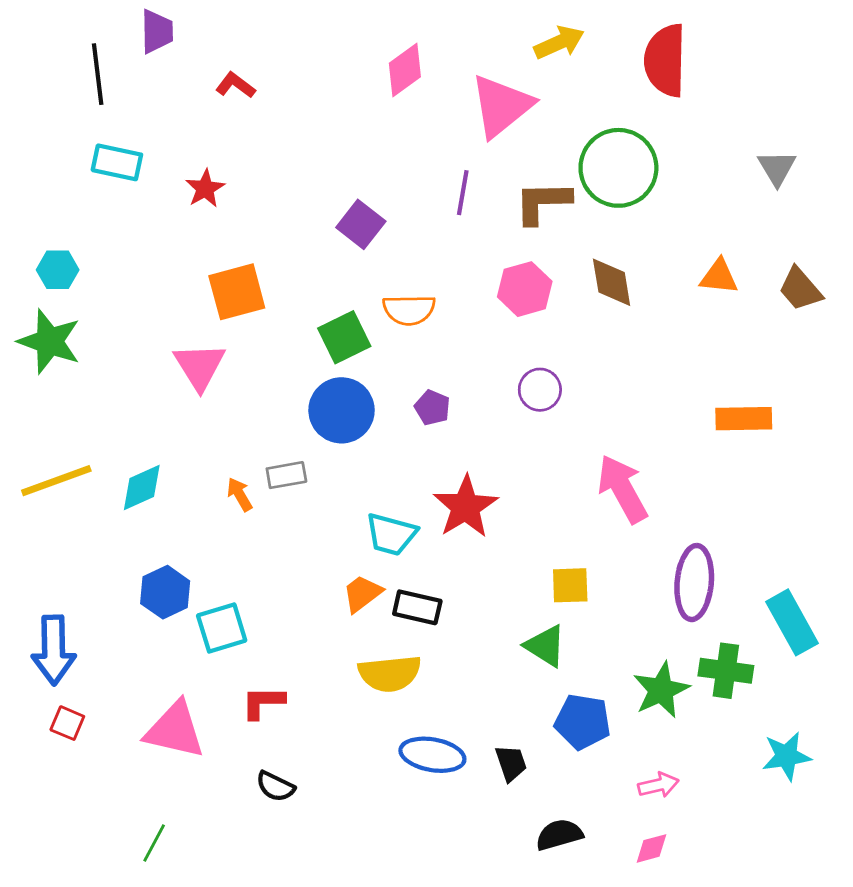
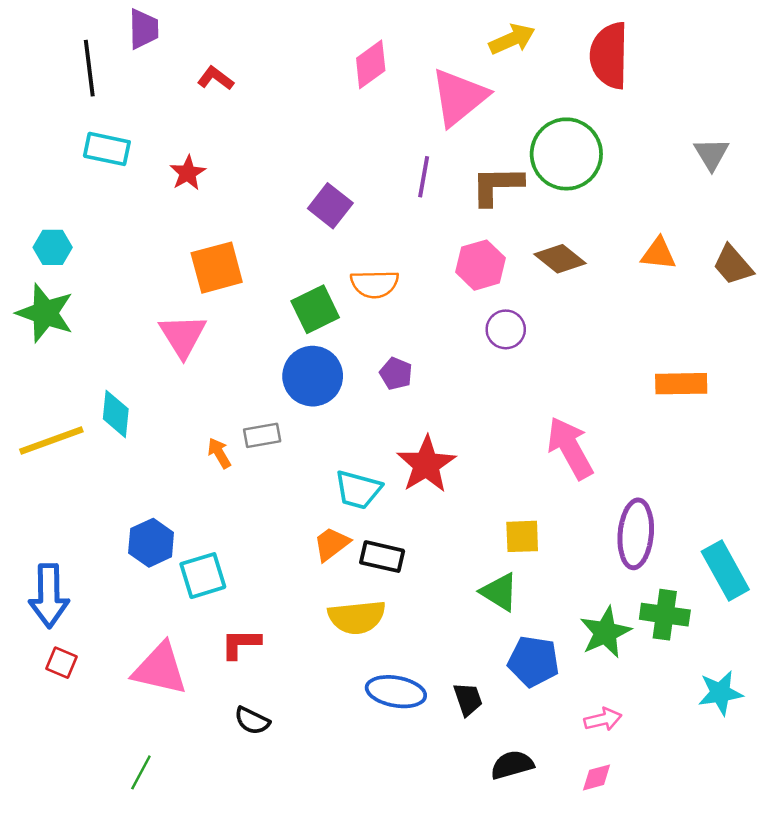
brown diamond: (612, 282) -> (560, 259), turned -42
purple circle: (540, 390) -> (506, 329), moved
cyan diamond: (142, 487) -> (116, 414), moved, turned -60

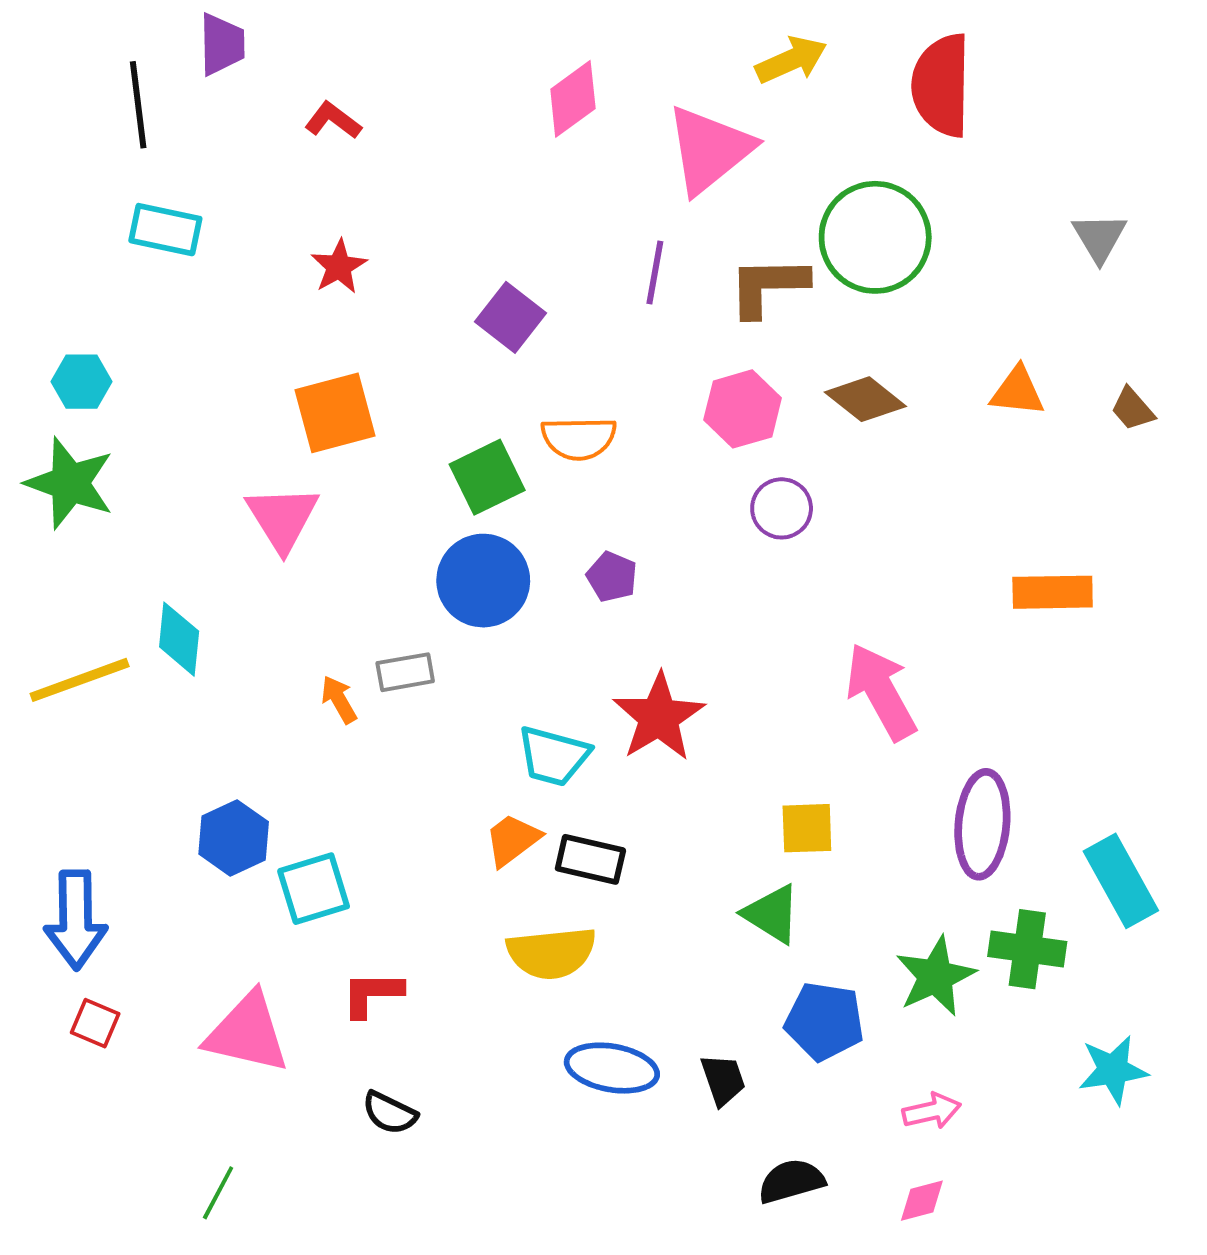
red star: (188, 173) -> (339, 267), moved
brown trapezoid: (733, 265) -> (1133, 409), size x0.7

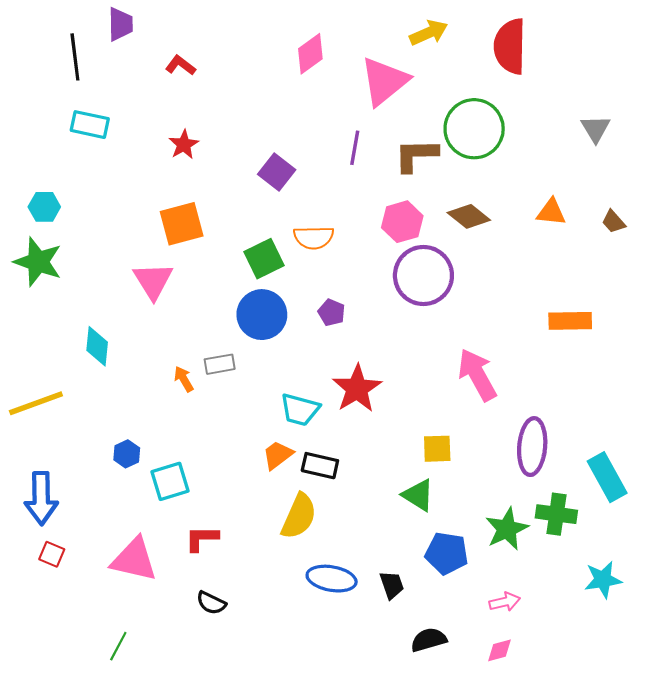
purple circle: (782, 508) -> (423, 276), size x1.8
yellow line: (80, 680) -> (36, 403), moved
blue hexagon: (234, 838) -> (127, 454), size x0.7
yellow semicircle: (551, 953) -> (299, 516), turned -60

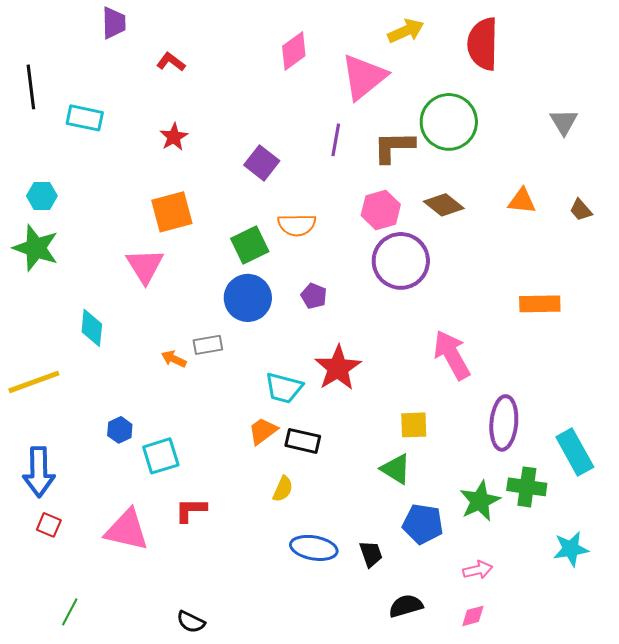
black line: (75, 57) -> (31, 87), moved
orange arrow: (184, 379) -> (174, 359), turned -35
yellow semicircle: (299, 516) -> (283, 489), size x0.6
black semicircle: (211, 603) -> (191, 622), moved
green line: (118, 646) -> (70, 612), moved

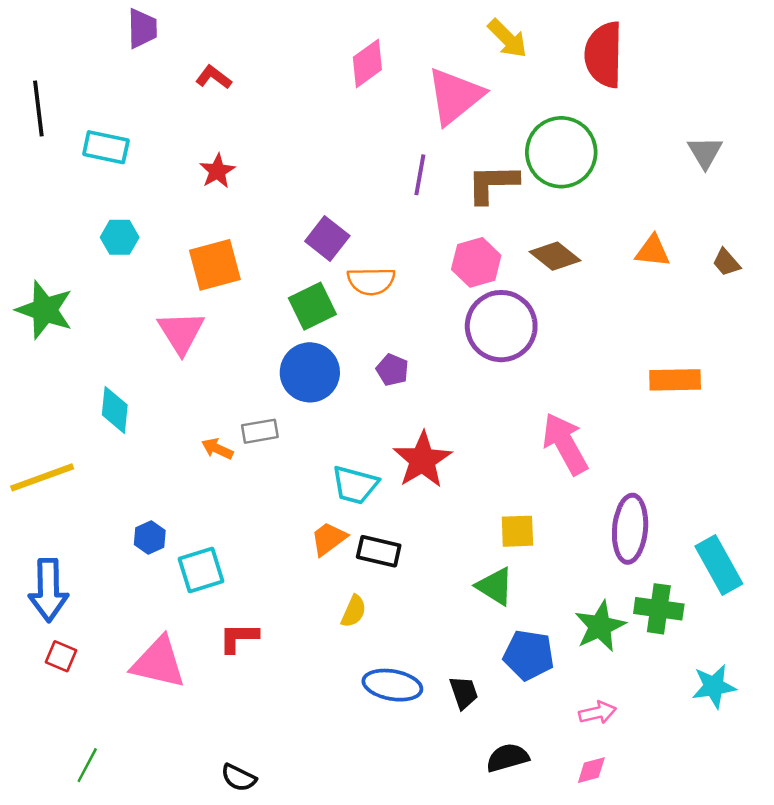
yellow arrow: (406, 31) -> (507, 38), turned 69
purple square: (262, 163) -> (327, 239), moved
cyan hexagon: (42, 196) -> (120, 237), moved

